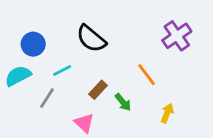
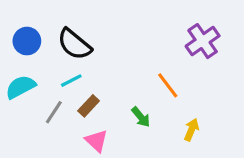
black semicircle: (91, 39) -> (74, 44), moved
blue circle: (33, 44) -> (27, 41), moved
brown rectangle: (98, 90) -> (89, 106), moved

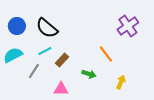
brown rectangle: (89, 106) -> (62, 60), moved
green arrow: (141, 117) -> (89, 74), turned -32
pink triangle: (97, 141) -> (61, 89), turned -42

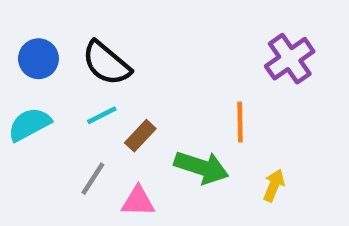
orange line: (106, 54) -> (240, 122), turned 36
gray line: (34, 71) -> (93, 179), moved
green arrow: (89, 74) -> (201, 167), size x1.6

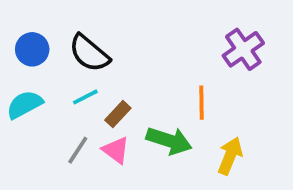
yellow arrow: (274, 185) -> (230, 156), size x1.4
pink triangle: (138, 201) -> (116, 150), moved, turned 36

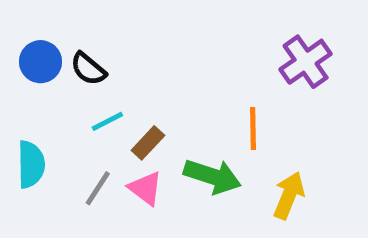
black semicircle: (89, 53) -> (88, 69), moved, size x0.7
cyan semicircle: (25, 105) -> (31, 164), moved, turned 117

